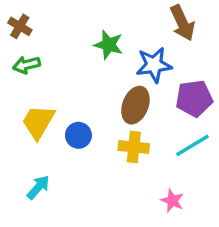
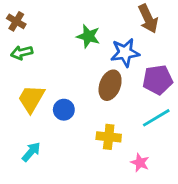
yellow cross: (134, 147) -> (109, 137), moved

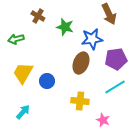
brown cross: (16, 21) -> (38, 16), moved

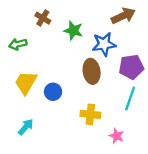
brown arrow: (109, 14) -> (123, 16), turned -90
brown ellipse: (81, 63) -> (92, 71), turned -30
cyan line: (115, 87) -> (130, 99), turned -40

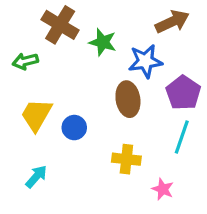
brown cross: (43, 18) -> (60, 25), size x1.6
purple pentagon: (131, 67) -> (183, 93), turned -30

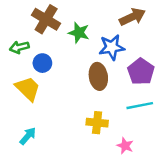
yellow trapezoid: (36, 115) -> (28, 89), turned 104
blue circle: (74, 128) -> (42, 63), moved
cyan line: (182, 137) -> (140, 106), turned 60

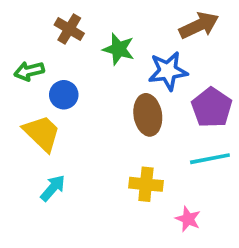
brown cross: (46, 19) -> (69, 29), size x0.7
cyan arrow: (28, 136) -> (53, 188), moved

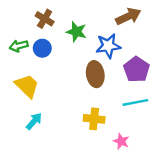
blue circle: (64, 95) -> (42, 48), moved

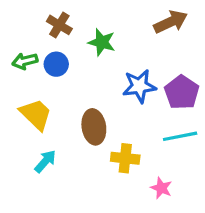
blue star: (108, 46) -> (139, 86), moved
brown ellipse: (95, 74) -> (94, 127), moved

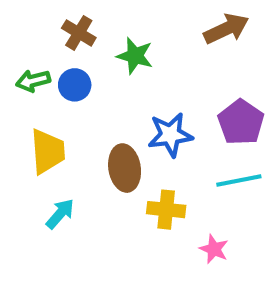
blue star: (139, 86) -> (170, 135), moved
yellow trapezoid: (36, 114) -> (48, 151), turned 42

